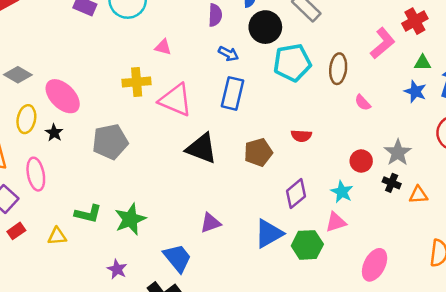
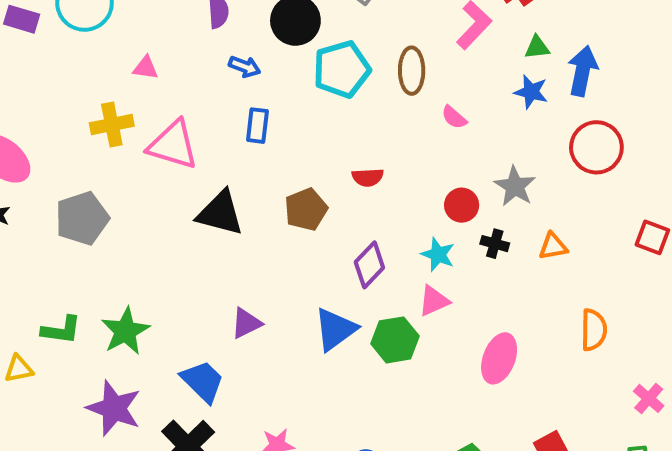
blue rectangle: (233, 93) -> (257, 126), size x0.7
black cross: (392, 183) -> (495, 244), moved
purple star: (117, 269) -> (114, 408), size x1.8

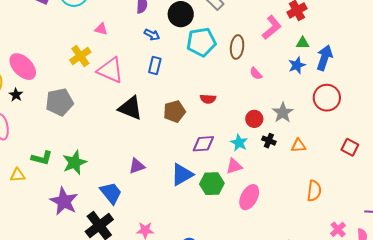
blue star: (531, 92) -> (297, 65), turned 30
yellow cross: (112, 124) -> (80, 56), turned -30
purple diamond: (369, 265) -> (203, 144), turned 35
pink ellipse: (499, 358) -> (249, 197), moved

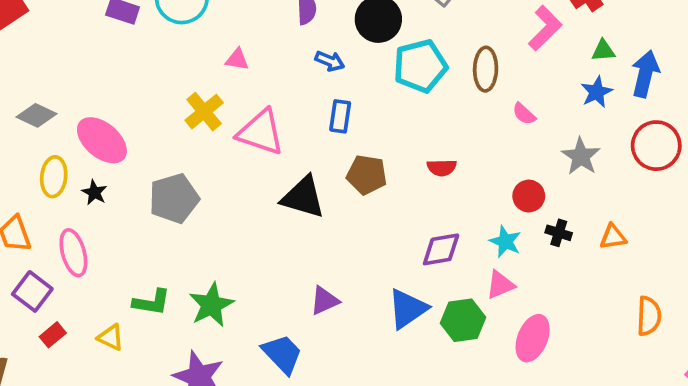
brown pentagon: (174, 111) -> (367, 175), moved, turned 30
gray star: (283, 113) -> (581, 156), moved
yellow triangle: (18, 175) -> (111, 337), turned 35

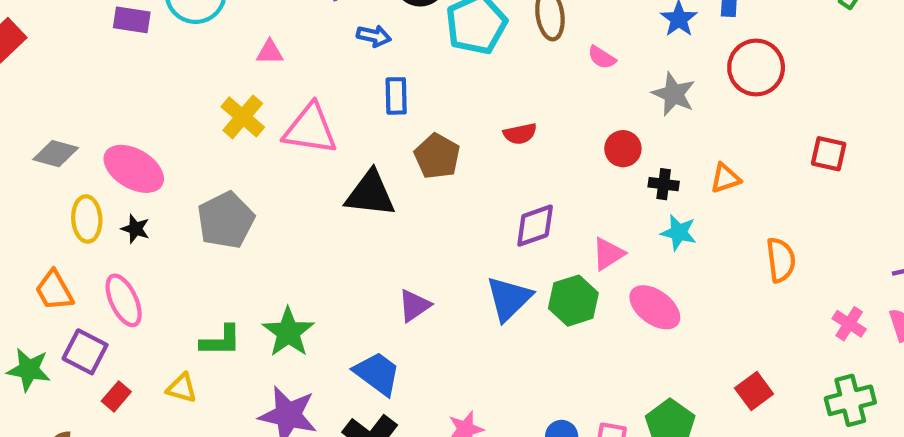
brown pentagon: (367, 175) -> (437, 156), turned 30
cyan star: (505, 242) -> (679, 232), moved
pink ellipse: (533, 338) -> (655, 307), turned -66

